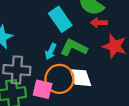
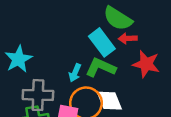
cyan rectangle: (60, 19) -> (102, 42), moved

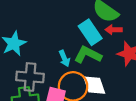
cyan arrow: (75, 73) -> (64, 58), turned -49

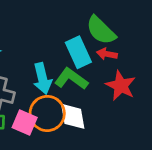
cyan arrow: (64, 58) -> (42, 78), size x1.5

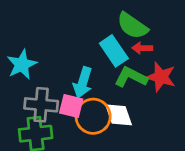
cyan arrow: (42, 78) -> (83, 83), turned 40
green L-shape: (71, 79) -> (131, 77), moved
pink square: (25, 123) -> (71, 106), moved

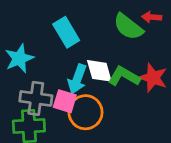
red arrow: (142, 48) -> (152, 17), moved
cyan rectangle: (114, 51) -> (66, 32), moved
white diamond: (119, 115) -> (99, 71), moved

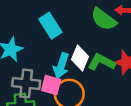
white diamond: (99, 71) -> (80, 58), turned 40

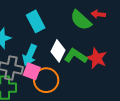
cyan arrow: (61, 66) -> (30, 55), moved

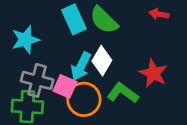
green semicircle: (81, 20) -> (104, 20), moved
cyan arrow: (30, 55) -> (81, 66), moved
green L-shape: (76, 56) -> (123, 93), moved

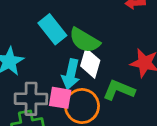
green semicircle: (104, 20) -> (84, 40), moved

